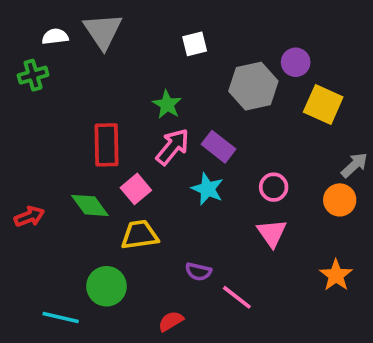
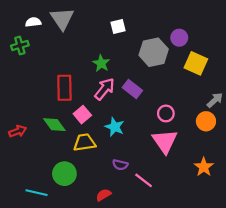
cyan star: (207, 189) -> (115, 127), moved
pink triangle: (272, 233) -> (165, 141), size x1.4

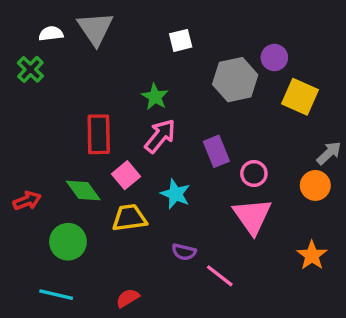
green cross: (20, 45) -> (30, 69), turned -30
purple rectangle: (132, 89) -> (216, 151), moved, turned 30
green circle: (64, 174) -> (68, 242), moved
red semicircle: (103, 195) -> (128, 298), moved

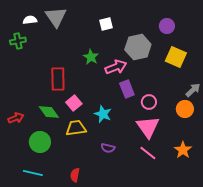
purple circle: (274, 58) -> (167, 26), moved
green cross: (30, 69) -> (18, 41), turned 35
pink arrow: (160, 136) -> (116, 67), moved, turned 30
pink line: (220, 276) -> (148, 153), moved
red semicircle: (128, 298) -> (75, 175), turned -48

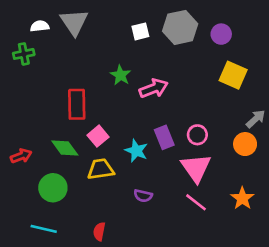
gray hexagon: (138, 47) -> (180, 27), moved
purple rectangle: (127, 89) -> (164, 137), moved

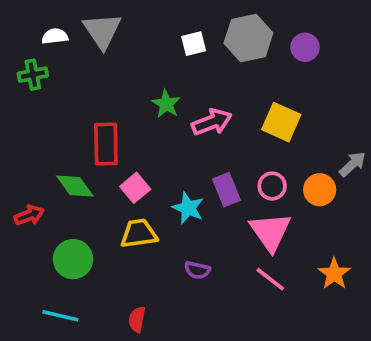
yellow square: (233, 75) -> (281, 122), moved
orange circle: (245, 144) -> (320, 190), moved
green diamond: (65, 148) -> (75, 186), moved

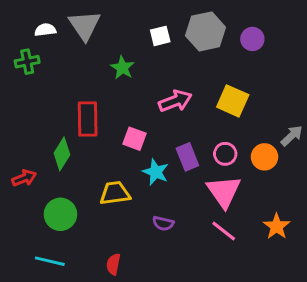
green star: (166, 104) -> (122, 68), moved
green diamond: (75, 186) -> (62, 154), turned 68
pink square: (135, 188) -> (135, 139), moved, turned -30

